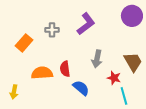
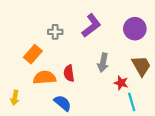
purple circle: (132, 16) -> (135, 29), moved
orange rectangle: (24, 43) -> (33, 54), moved
blue semicircle: (81, 88) -> (63, 103), moved

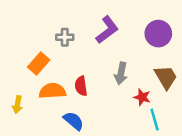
yellow arrow: (15, 98) -> (17, 105), moved

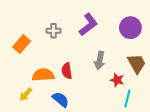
orange rectangle: (39, 63) -> (22, 44), moved
yellow arrow: (17, 105) -> (26, 94), moved, turned 32
cyan line: (155, 120) -> (127, 99), turned 30

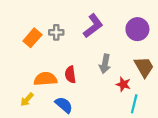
orange rectangle: (22, 44) -> (32, 38), moved

